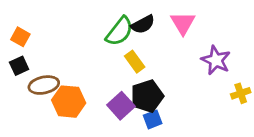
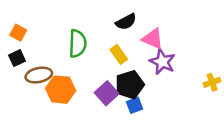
pink triangle: (183, 23) -> (153, 39), moved, turned -35
green semicircle: (120, 31) -> (78, 44), moved, turned -36
purple star: (216, 60) -> (162, 62), moved

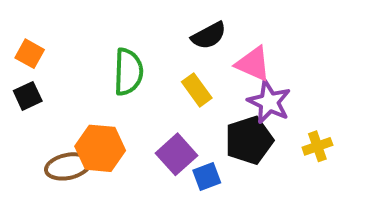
brown ellipse: (39, 75) -> (68, 166), moved
yellow cross: (212, 82) -> (317, 146), moved
black pentagon: (130, 85) -> (249, 140), moved
blue square: (135, 105) -> (207, 176), moved

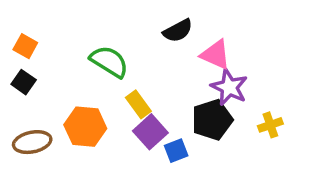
green semicircle: (128, 72) -> (109, 62), turned -60
yellow rectangle: (197, 90) -> (138, 104), moved
black square: (28, 96) -> (24, 82), turned -30
brown ellipse: (68, 166) -> (32, 142), moved

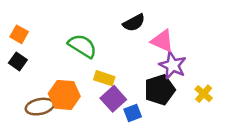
yellow rectangle: (138, 104) -> (104, 78), turned -36
yellow cross: (270, 125) -> (204, 94), turned -30
brown ellipse: (32, 142) -> (40, 107), moved

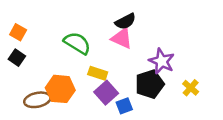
pink triangle: (162, 41) -> (122, 38), moved

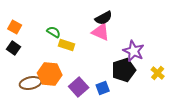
green semicircle: (77, 43) -> (54, 32), moved, size x0.6
yellow rectangle: (98, 73) -> (67, 45), moved
purple square: (106, 93) -> (79, 87), moved

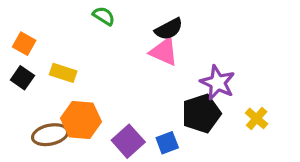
green semicircle: (54, 32) -> (104, 16), moved
yellow rectangle: (67, 45) -> (63, 73), moved

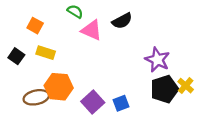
orange square: (24, 44) -> (35, 26), moved
pink triangle: (164, 52) -> (92, 30), moved
black pentagon: (201, 114) -> (164, 89), moved

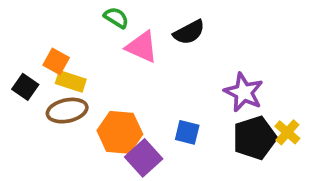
orange square: (35, 26) -> (56, 61), moved
orange hexagon: (59, 87) -> (120, 132), moved
brown ellipse: (36, 97) -> (67, 111), moved
blue square: (121, 103) -> (187, 132), moved, turned 35

